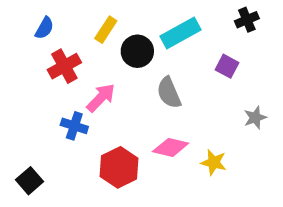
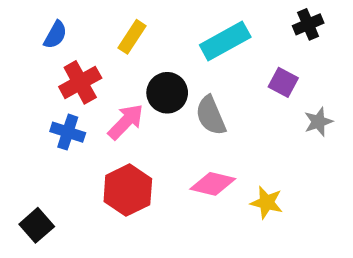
black circle: (137, 51) -> (167, 93), moved
gray star: (255, 118) -> (318, 122), moved
blue cross: (74, 126) -> (68, 132), moved
red hexagon: (119, 167) -> (128, 190), moved

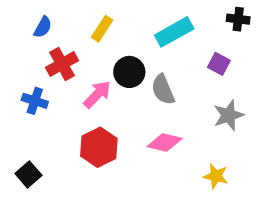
black cross: (308, 24) -> (238, 19), turned 30
gray star: (318, 122) -> (229, 115), moved, size x1.4
blue cross: (68, 132) -> (35, 101), moved
yellow star: (267, 203) -> (216, 176), moved

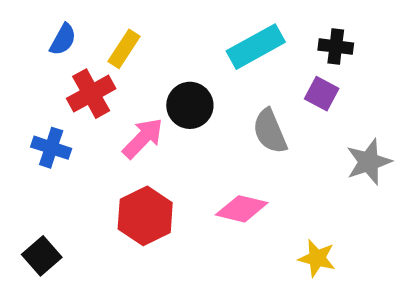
black cross: (238, 19) -> (336, 47), moved
yellow rectangle: (102, 29) -> (124, 49), moved
gray semicircle: (163, 90) -> (270, 131), moved
gray star: (229, 115) -> (369, 162), moved

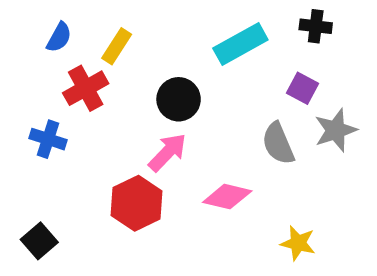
black cross: (336, 47) -> (316, 26), moved
gray semicircle: (270, 131) -> (278, 144), moved
pink arrow: (143, 138) -> (167, 152), moved
gray star: (369, 162) -> (336, 130), moved

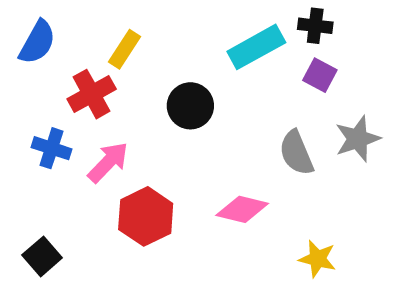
black cross: (316, 26) -> (315, 26), moved
blue semicircle: (59, 37) -> (37, 42), moved, size x1.4
purple square: (302, 88) -> (320, 75), moved
pink arrow: (167, 152) -> (108, 162), moved

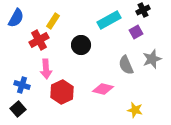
black cross: (315, 26) -> (143, 10), moved, turned -32
purple square: (320, 75) -> (136, 32), turned 32
blue cross: (52, 148) -> (22, 85), moved
pink arrow: (108, 162) -> (46, 69), turned 132

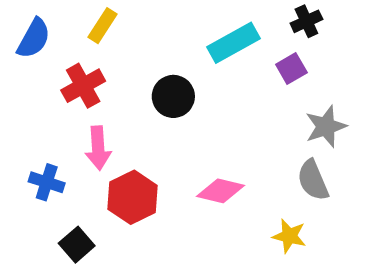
yellow rectangle: (53, 21) -> (102, 26), moved
gray semicircle: (126, 65) -> (313, 180), moved
black square: (18, 109) -> (77, 245), moved

